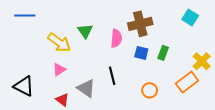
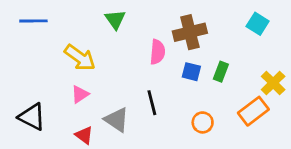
green triangle: (85, 31) -> (115, 20), moved

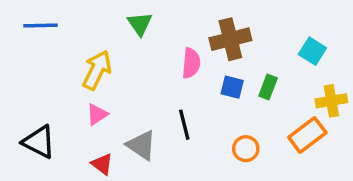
cyan square: (258, 24) -> (312, 51), moved
yellow arrow: (80, 58) -> (97, 70), turned -100
yellow cross: (273, 83) -> (331, 101), turned 35

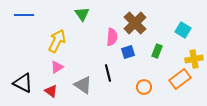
brown cross: (230, 39) -> (135, 23), turned -30
blue square: (232, 87) -> (128, 52), moved, turned -32
red triangle: (102, 164) -> (51, 91), moved

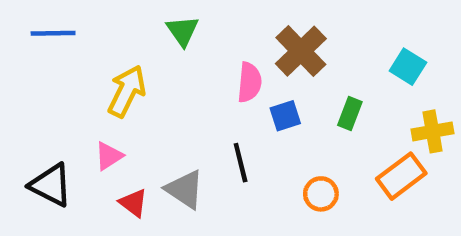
pink triangle: (57, 67) -> (109, 156), moved
red triangle: (51, 91) -> (133, 203), moved

